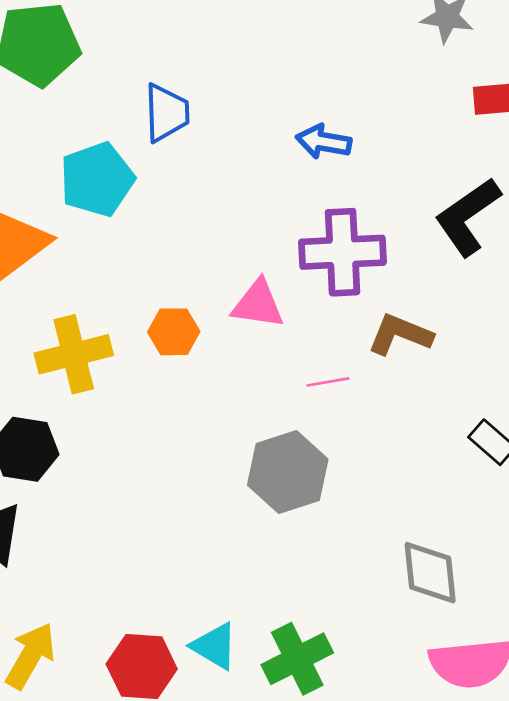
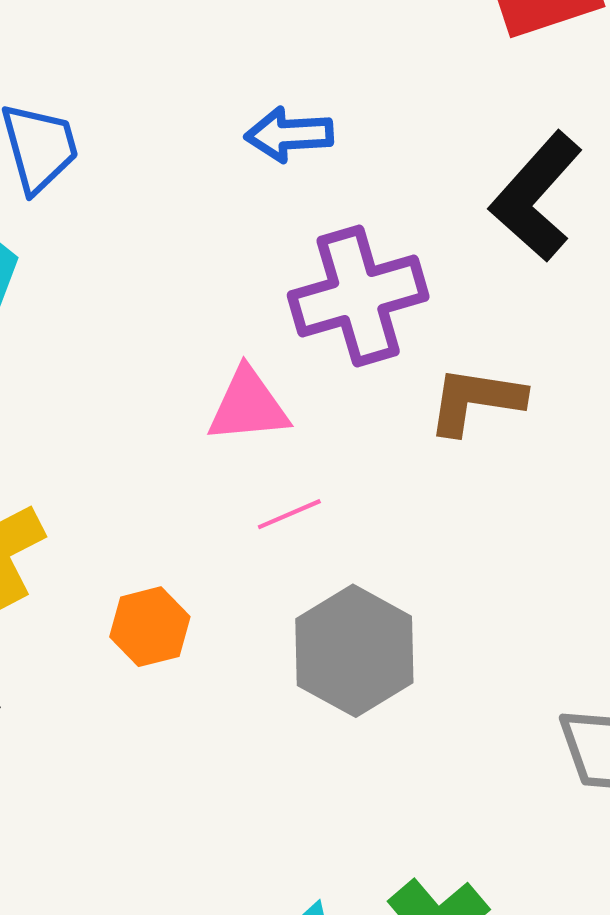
orange hexagon: (174, 332) -> (150, 627), moved
pink line: (328, 382) -> (289, 514), moved

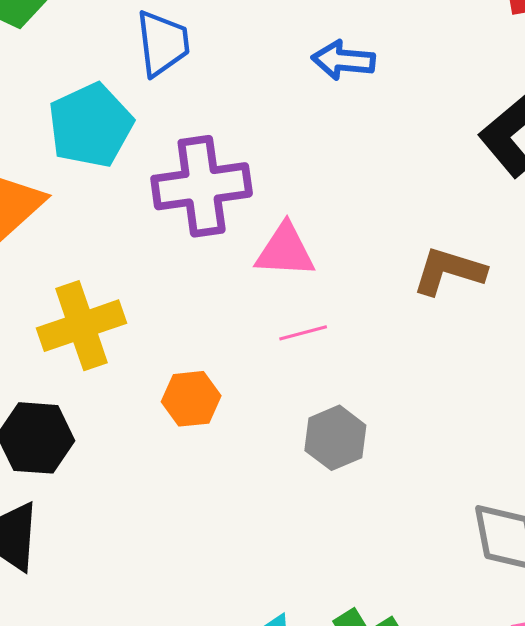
purple cross: (358, 296) -> (202, 186), moved
gray hexagon: (354, 651) -> (335, 438), size x0.7

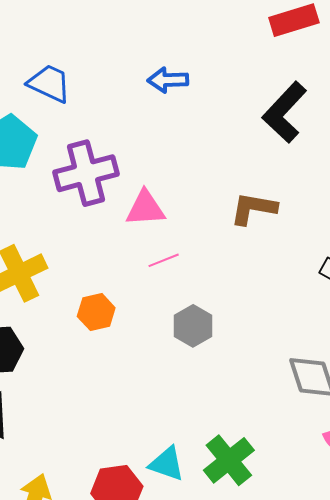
blue trapezoid: (163, 43) -> (49, 83), turned -51

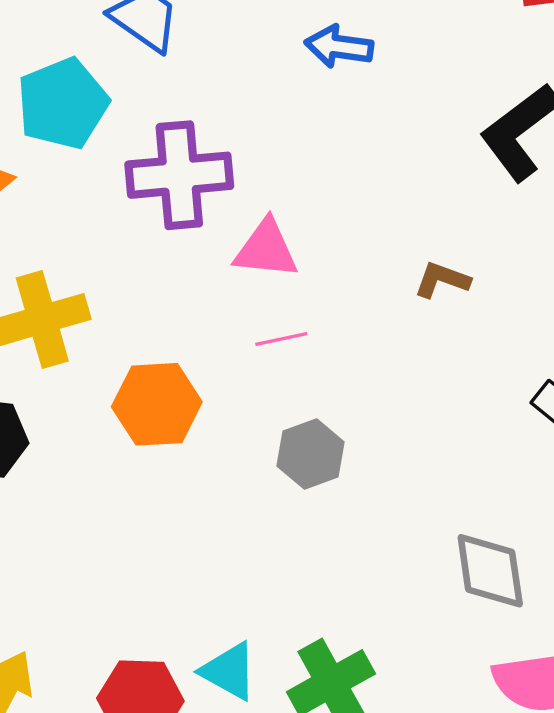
brown L-shape: (253, 208) -> (442, 280), size x0.7
orange hexagon: (96, 312) -> (157, 404), size x1.4

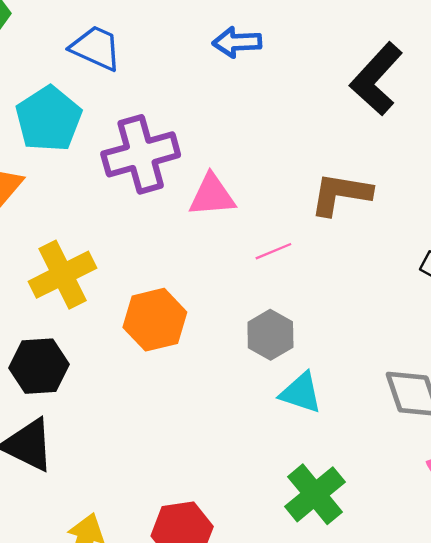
brown L-shape: (442, 280) -> (341, 194), size x1.6
pink line: (281, 339) -> (273, 251), moved
cyan triangle: (229, 671) -> (301, 393), moved

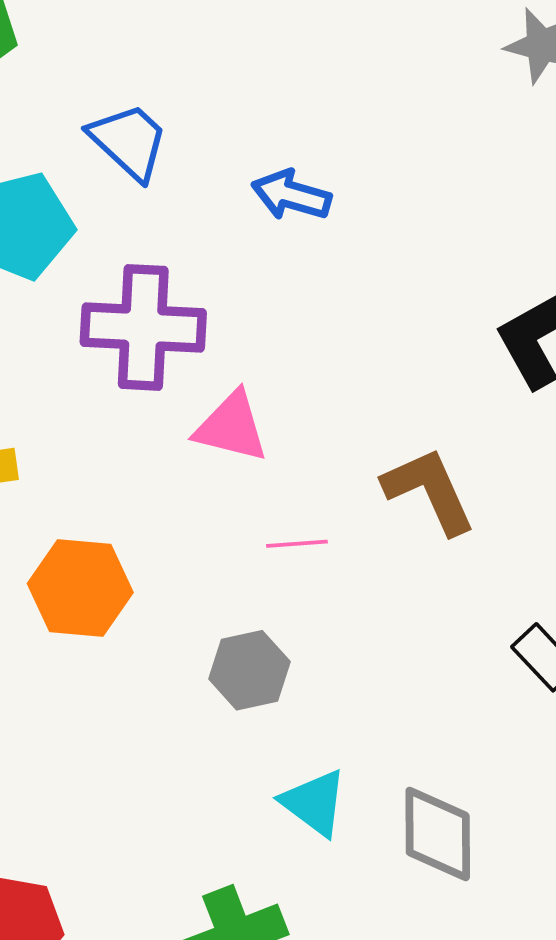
blue arrow: (237, 42) -> (291, 195), moved
brown L-shape: (341, 194) -> (429, 491), turned 38
cyan triangle: (301, 393) -> (314, 803), moved

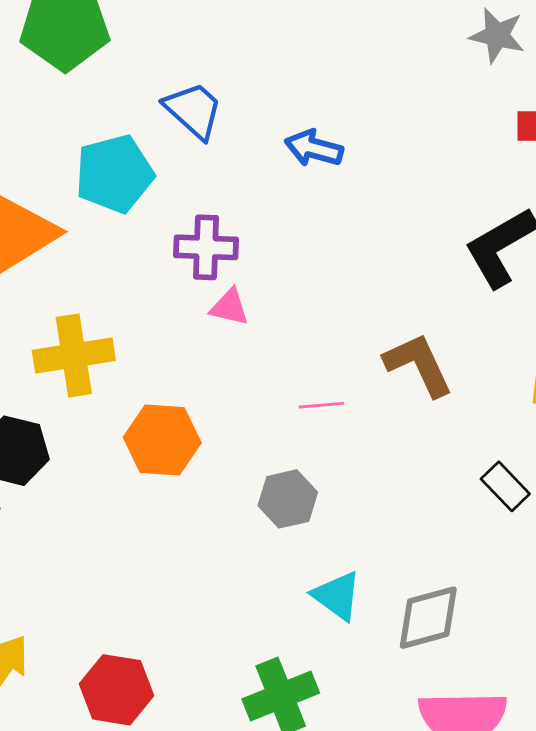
purple cross: (143, 327) -> (206, 247), size x0.7
pink triangle: (231, 427) -> (229, 307), moved, size x0.7
gray diamond: (438, 834) -> (428, 618), turned 76

